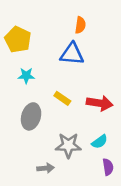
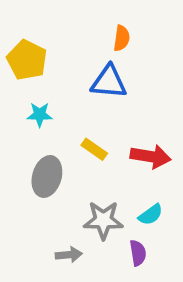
purple semicircle: (108, 167) -> (138, 253), moved

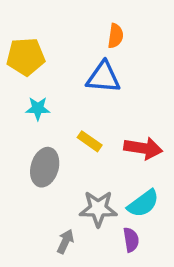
yellow pentagon: (27, 60) -> (26, 57), turned -30
cyan semicircle: (151, 215) -> (143, 203), size x1.4
gray arrow: (69, 255) -> (65, 242), turned -60

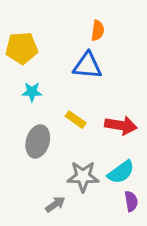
purple semicircle: (131, 240) -> (131, 201), moved
gray arrow: (65, 242) -> (55, 204), turned 30

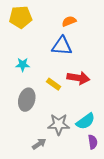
orange semicircle: (98, 31) -> (69, 21), turned -120
yellow pentagon: (22, 48) -> (21, 17), moved
red arrow: (121, 125) -> (78, 78), moved

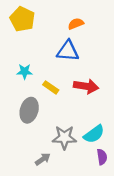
yellow pentagon: (21, 17) -> (22, 19), turned 30
yellow rectangle: (54, 84) -> (51, 87), moved

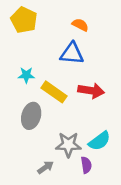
orange semicircle: (76, 24) -> (80, 25), turned 49
yellow rectangle: (51, 87) -> (54, 92), size x1.5
purple semicircle: (102, 157) -> (86, 165), moved

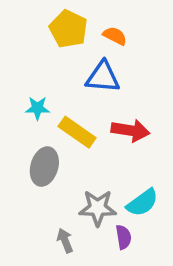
yellow pentagon: (24, 20) -> (68, 29), moved
gray arrow: (46, 167) -> (65, 241), turned -77

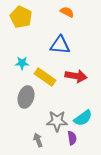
yellow pentagon: (68, 29) -> (21, 17), moved
orange semicircle: (115, 36) -> (67, 12), moved

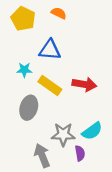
orange semicircle: (67, 12) -> (59, 13), moved
blue triangle: (60, 45) -> (50, 50), moved
gray arrow: (38, 140) -> (42, 156), size x1.5

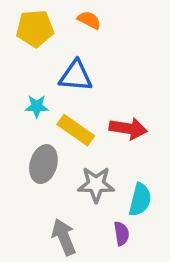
yellow pentagon: (23, 19) -> (35, 28), turned -30
cyan semicircle: (92, 131) -> (140, 200), turned -40
gray star: (63, 134) -> (96, 184), moved

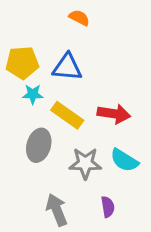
yellow pentagon: (35, 28) -> (22, 63), moved
cyan semicircle: (140, 200) -> (124, 160), moved, turned 108

